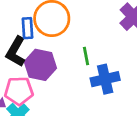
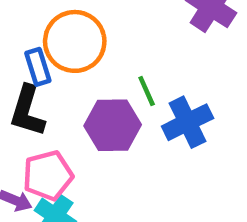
purple hexagon: (40, 65) -> (113, 125), moved

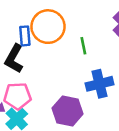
green line: (147, 91) -> (83, 46), moved
purple hexagon: (113, 125) -> (68, 111), moved

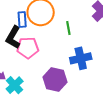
pink pentagon: (17, 96) -> (28, 48), moved

